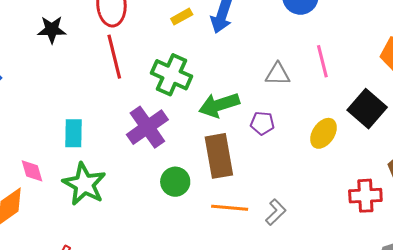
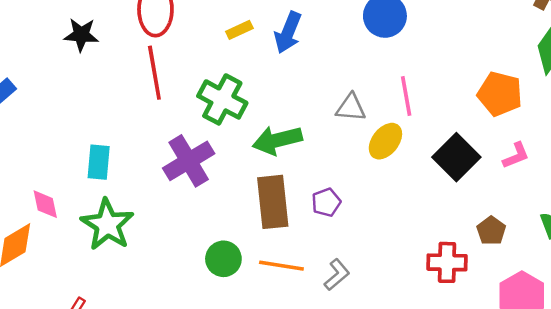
purple pentagon: (262, 123) -> (326, 202), moved, turned -30
yellow ellipse: (323, 133) -> (385, 141), moved
green circle: (175, 182) -> (223, 259), moved

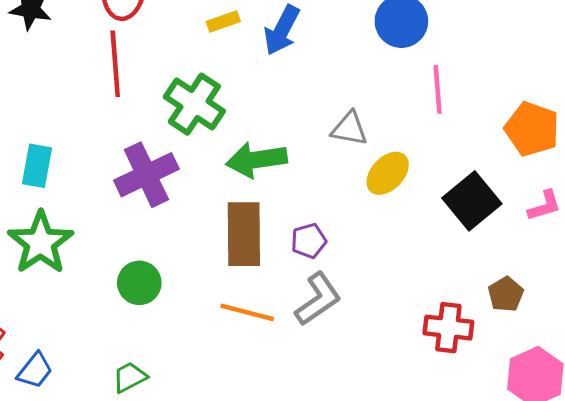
pink line: (406, 96) -> (438, 89), moved
green circle: (223, 259) -> (139, 283), moved
gray L-shape: (337, 275) -> (318, 299), moved, size x1.4

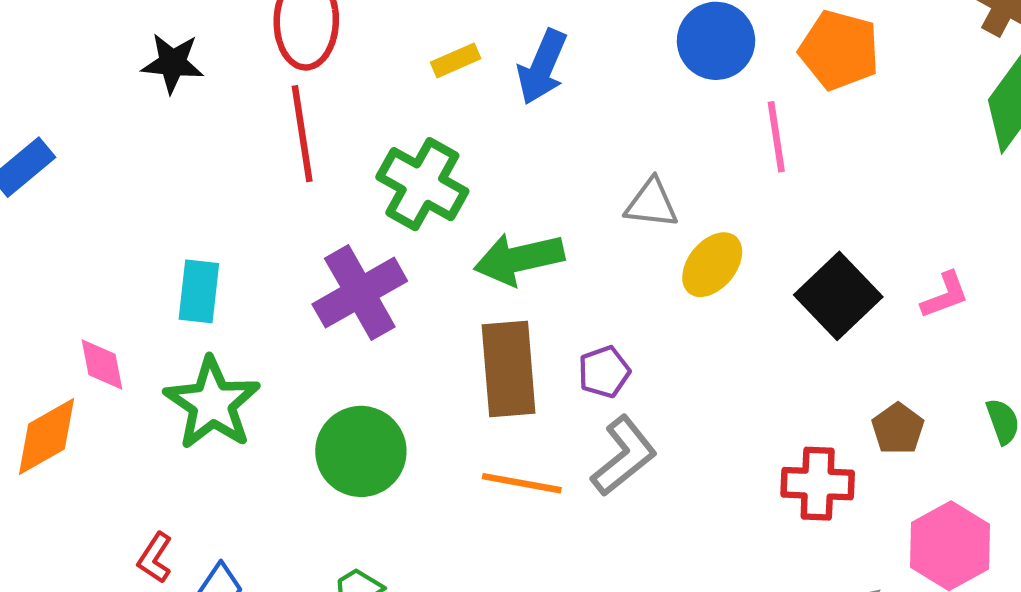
orange pentagon: (532, 129) -> (839, 50), moved
green circle: (139, 283) -> (361, 451), size x1.4

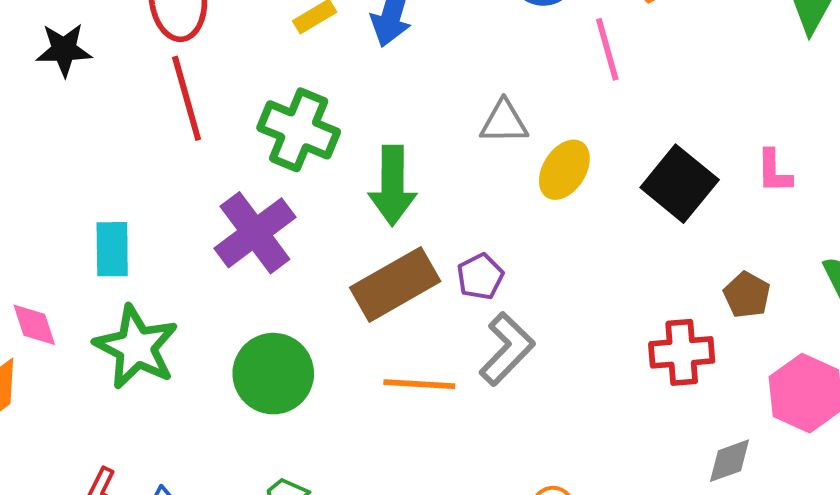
green arrow: (519, 259) -> (392, 186), turned -70
pink L-shape: (945, 295) -> (774, 171), turned 117
brown rectangle: (509, 369) -> (395, 284), turned 72

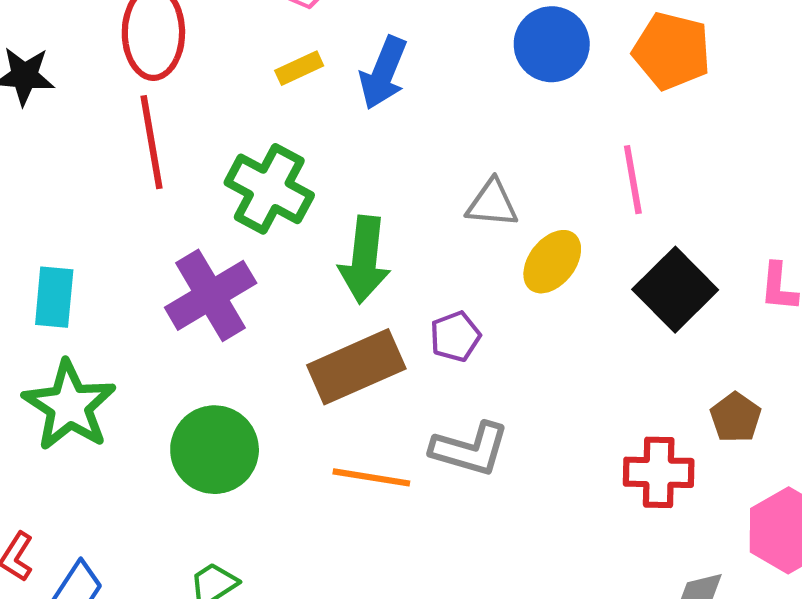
pink line: (607, 49) -> (633, 180), moved
purple pentagon: (480, 277) -> (455, 336), moved
gray L-shape: (507, 349) -> (470, 449), turned 56

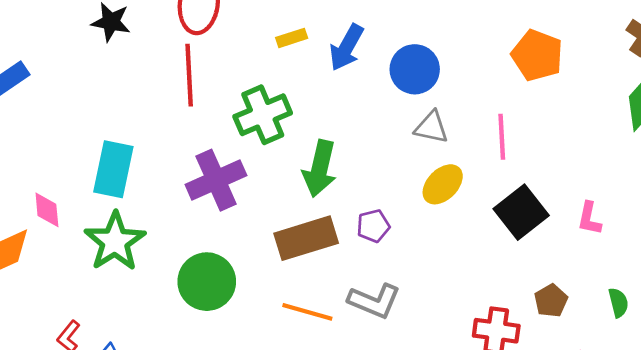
blue circle: (552, 44) -> (415, 69), moved
green cross: (269, 189) -> (263, 115), turned 32
gray triangle: (492, 203) -> (431, 127), moved
cyan rectangle: (54, 297) -> (113, 169), size x1.4

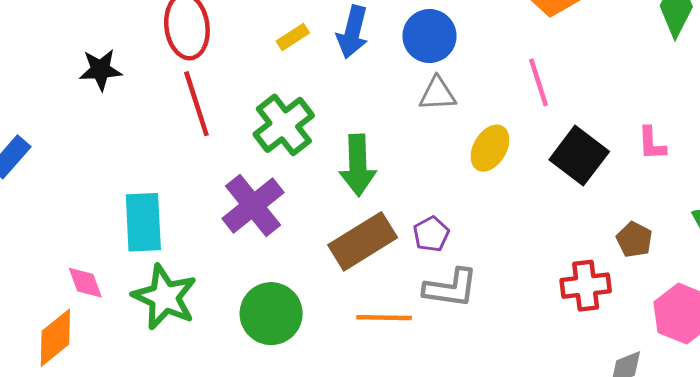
gray triangle: (431, 127) -> (437, 94), moved
purple pentagon: (373, 226) -> (431, 234), moved

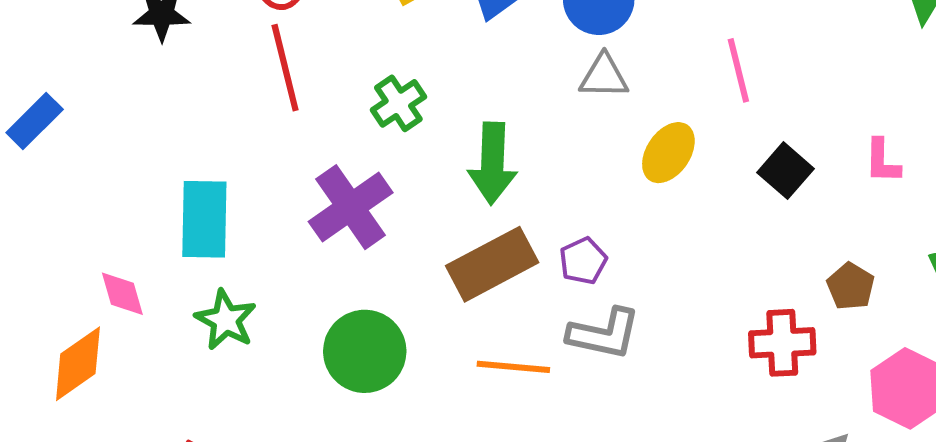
green cross: (284, 125) -> (398, 103), size x0.7
black square: (579, 156) -> (785, 171), size x0.7
green star: (165, 297) -> (226, 320), size x0.7

